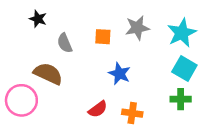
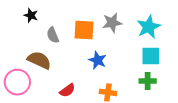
orange square: (103, 37) -> (84, 30), size x1.5
cyan square: (184, 69) -> (151, 56), turned -30
red semicircle: (98, 109) -> (67, 90), moved

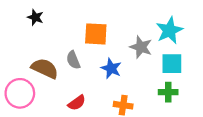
gray star: (112, 23) -> (141, 47), moved, turned 30
gray semicircle: (53, 35) -> (73, 60), moved

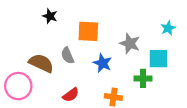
black star: (35, 17) -> (50, 16), moved
cyan star: (169, 30) -> (168, 28), moved, size x0.6
green cross: (168, 92) -> (143, 78), moved

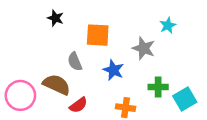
cyan star: (168, 28) -> (168, 25), moved
cyan square: (158, 59) -> (185, 99), moved, turned -30
brown semicircle: (41, 63) -> (57, 85), moved

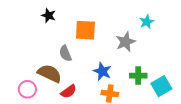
gray star: (144, 48) -> (126, 42), turned 30
blue star: (113, 70) -> (102, 71), moved
pink circle: (20, 95) -> (27, 89), moved, size x0.7

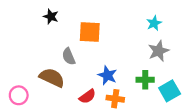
gray star: (126, 42) -> (158, 51), moved
pink circle: (27, 89) -> (19, 95), moved
red semicircle: (69, 91) -> (87, 96), moved

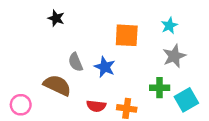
orange square: (90, 32) -> (127, 35), moved
blue star: (107, 75) -> (105, 67), moved
red semicircle: (87, 96) -> (96, 106), turned 42

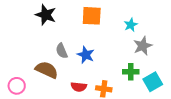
black star: (56, 18) -> (46, 15), size x1.5
cyan star: (169, 26) -> (131, 25), moved
orange square: (127, 35) -> (92, 16), moved

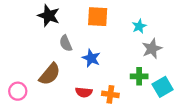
gray semicircle: (62, 51) -> (66, 43), moved
brown semicircle: (47, 70) -> (50, 74), turned 105

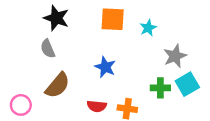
cyan star: (139, 26) -> (148, 28), moved
gray semicircle: (66, 43) -> (48, 49), moved
cyan square: (163, 87) -> (187, 84), moved

